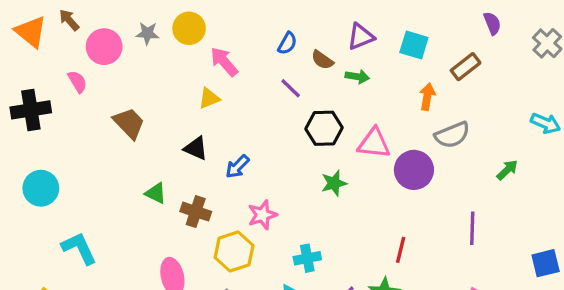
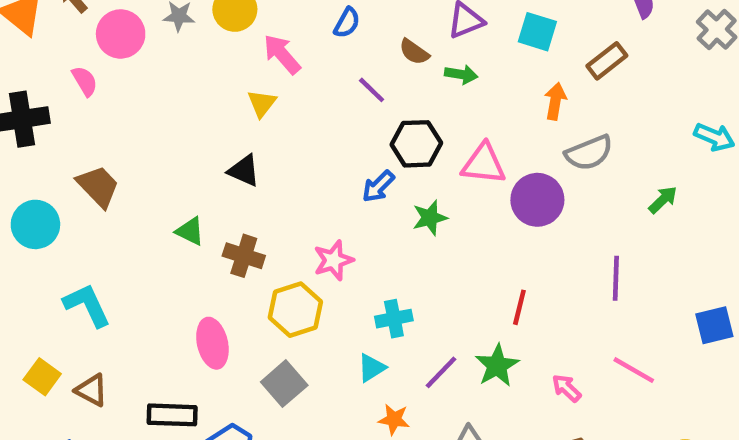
blue semicircle: (287, 43) -> (347, 23), moved
yellow triangle: (209, 98) -> (262, 103), turned -30
brown trapezoid: (129, 123) -> (98, 186), moved
blue arrow: (237, 167) -> (378, 186), moved

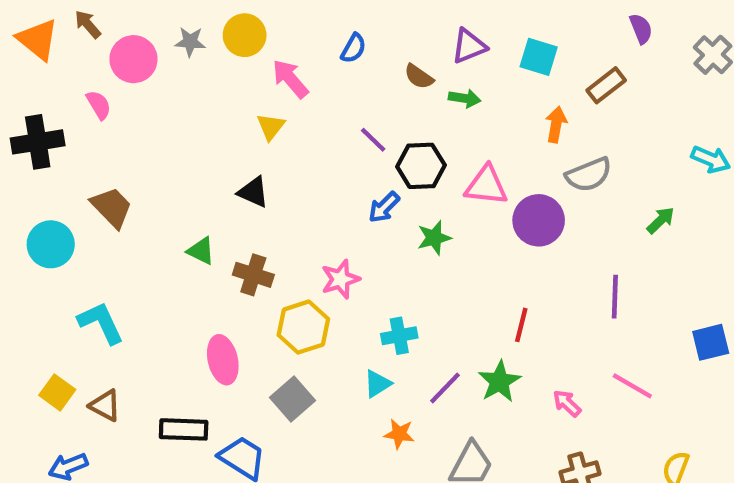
purple line: (372, 90) -> (373, 140), moved

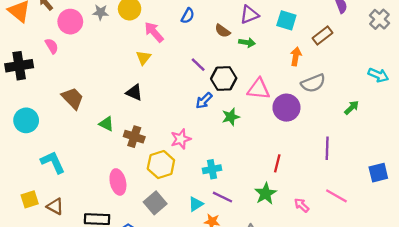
brown trapezoid: (112, 207) -> (73, 98), moved
cyan triangle: (377, 384) -> (196, 204), moved
purple line: (445, 388) -> (223, 197), moved, turned 72
yellow square: (57, 392) -> (30, 199), turned 36

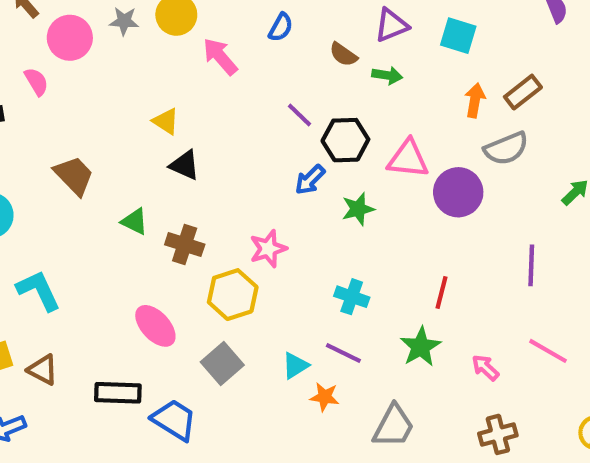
brown rectangle: (322, 36) -> (523, 92), moved
yellow triangle: (144, 58) -> (166, 121), moved, turned -35
cyan cross: (212, 169) -> (352, 297), moved, turned 30
pink ellipse: (118, 182) -> (155, 326), turned -30

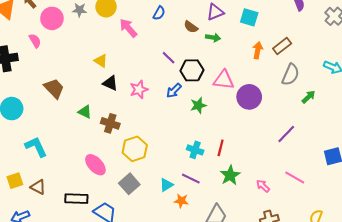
gray semicircle: (506, 148) -> (291, 75), moved, turned -45
pink star: (268, 249) -> (139, 89), moved
purple line: (531, 265) -> (286, 134), turned 42
red line: (441, 292) -> (221, 148), moved

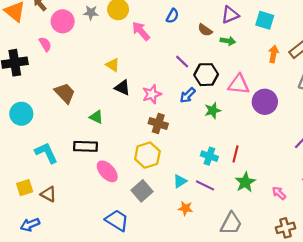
brown cross: (110, 123) -> (158, 124), moved
cyan triangle: (166, 185) -> (180, 181), moved
black rectangle: (76, 199) -> (85, 146), moved
orange star: (181, 201) -> (185, 208), moved

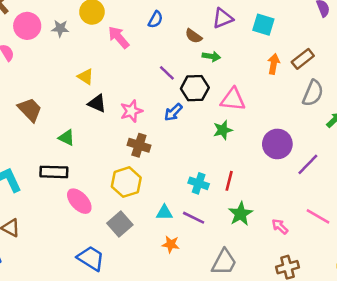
gray star: (91, 13) -> (60, 28), moved
green arrow: (228, 41) -> (211, 56), moved
purple circle: (265, 102) -> (277, 144), moved
green star: (213, 110) -> (223, 130), moved
cyan triangle: (180, 181) -> (164, 213), turned 32

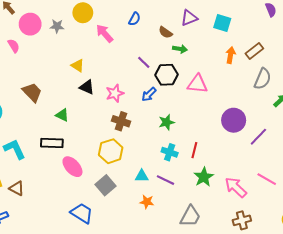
green star: (223, 130) -> (166, 122), moved
pink arrow: (280, 227) -> (236, 187), size x1.6

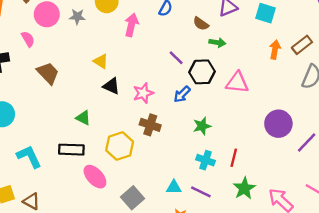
pink arrow: (105, 33) -> (131, 25), turned 54
brown trapezoid: (32, 92) -> (48, 73), moved
yellow hexagon: (111, 151) -> (120, 146), moved

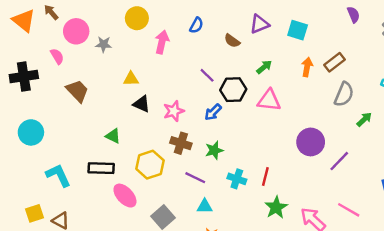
gray star: (77, 17) -> (104, 44), moved
green arrow: (217, 43) -> (264, 67), moved, turned -49
yellow triangle: (101, 61) -> (131, 79), turned -35
green star: (202, 126) -> (214, 150), moved
purple line: (201, 192) -> (195, 178), moved

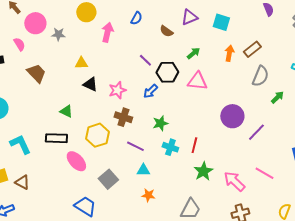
green star: (214, 150) -> (160, 123), moved

